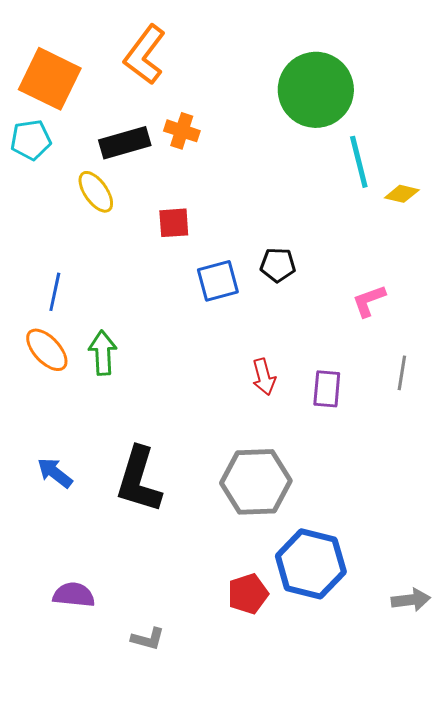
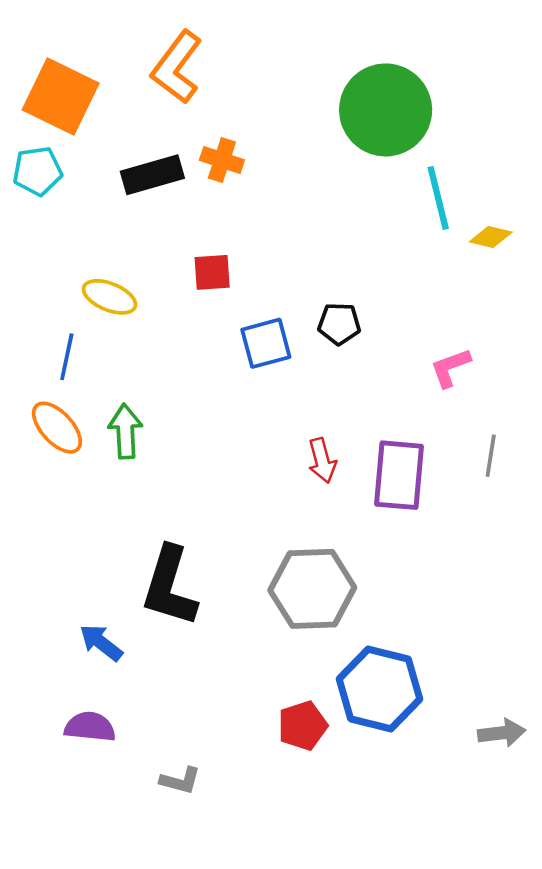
yellow ellipse: (96, 192) -> (110, 297), moved, turned -33
purple rectangle: (327, 389) -> (399, 475), size x1.5
blue arrow: (55, 473) -> (101, 643), moved

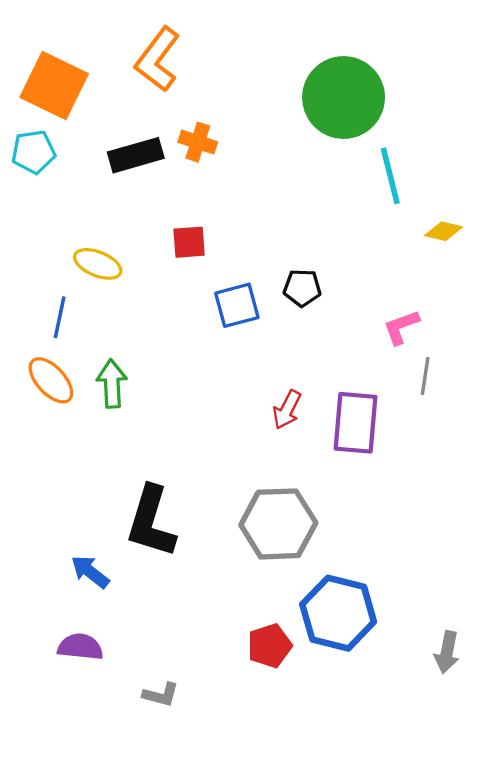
yellow diamond: (491, 237) -> (444, 231), moved
gray line: (491, 456) -> (425, 376), moved
red arrow: (322, 461) -> (287, 410), turned 42
gray arrow: (502, 733) -> (447, 652), turned 108

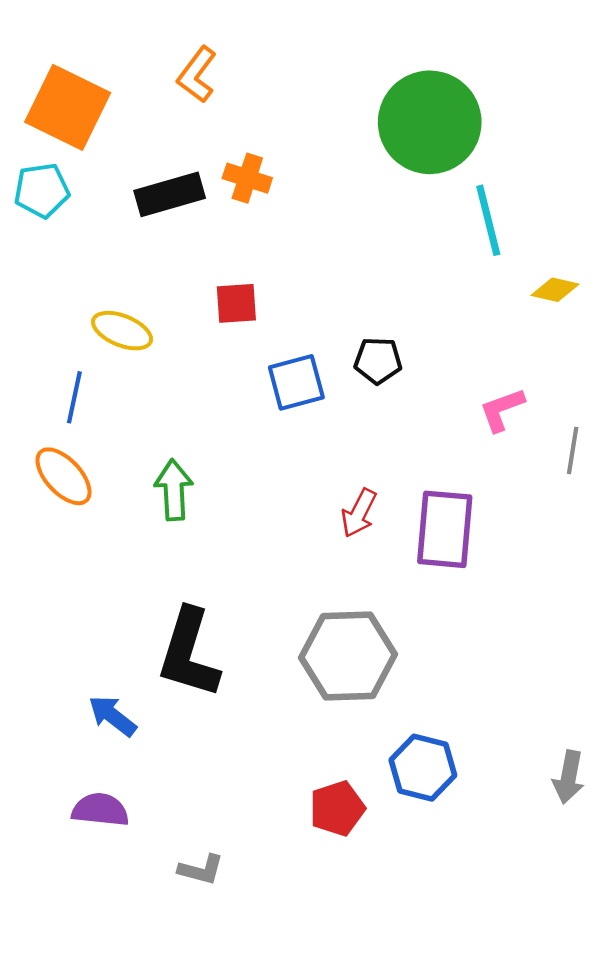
orange L-shape: (158, 59) -> (197, 75), size x0.7
gray line: (425, 376) -> (573, 450), moved
green arrow: (112, 384) -> (174, 490), moved
blue hexagon: (338, 613) -> (423, 768), size x0.7
gray arrow: (447, 652) -> (569, 777), moved

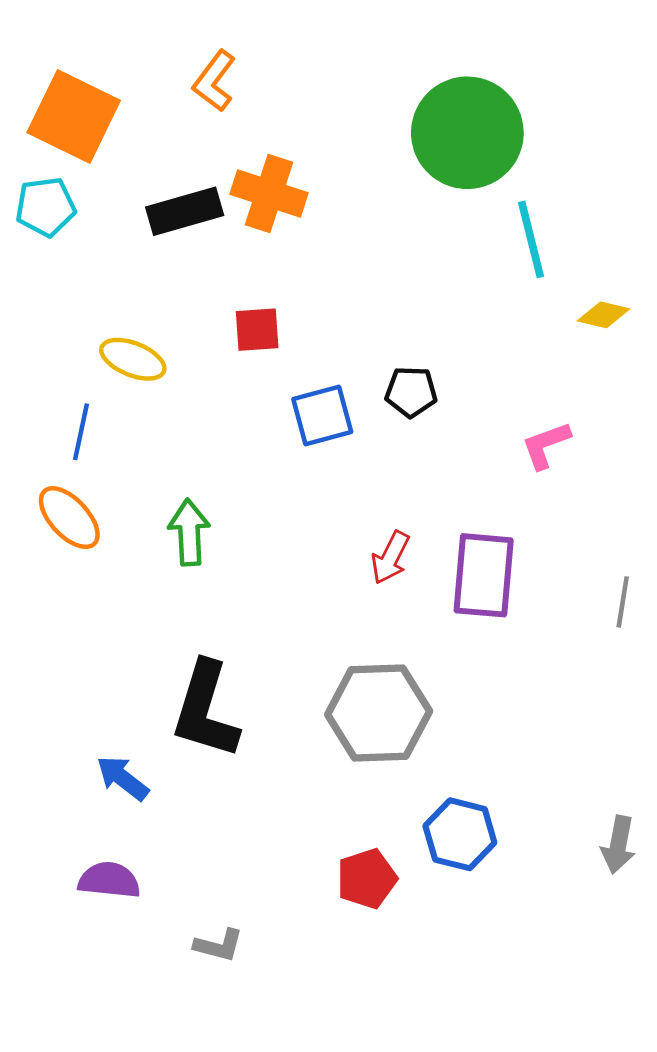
orange cross: (247, 178) -> (269, 193), size x1.4
gray line: (573, 450) -> (623, 602), moved

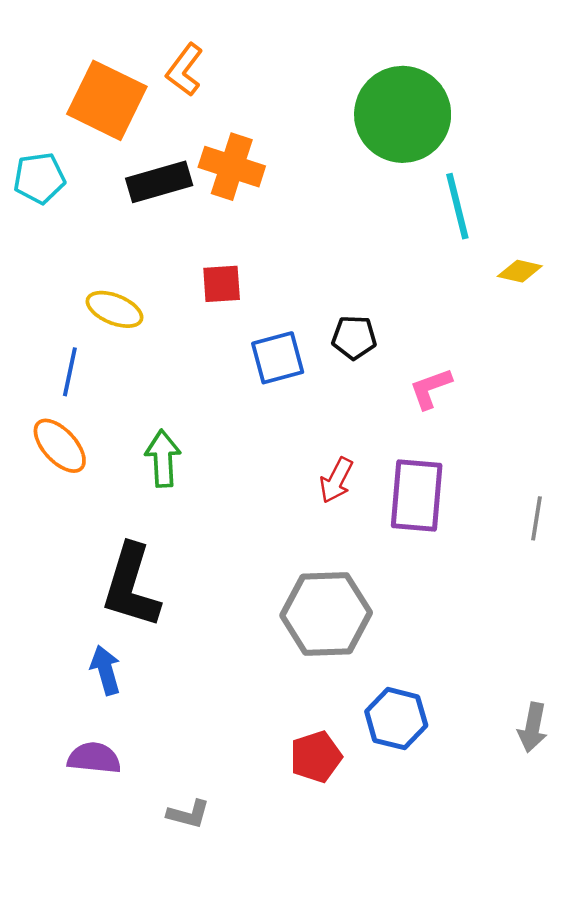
orange square: (74, 117) -> (107, 100), moved
pink L-shape: (546, 445) -> (431, 388), moved
black L-shape: (205, 710) -> (131, 586), moved
blue arrow: (122, 778) -> (106, 670), turned 36

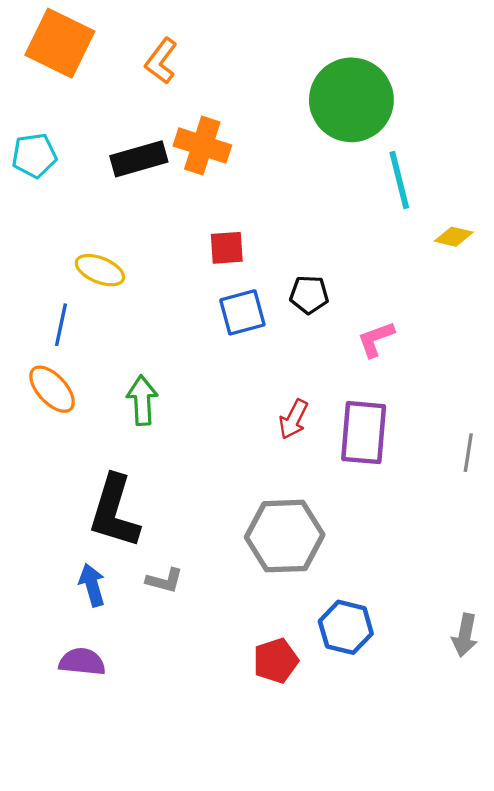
orange square: (107, 100) -> (60, 43), moved
red square: (222, 284) -> (227, 248), moved
gray L-shape: (188, 814) -> (164, 581), moved

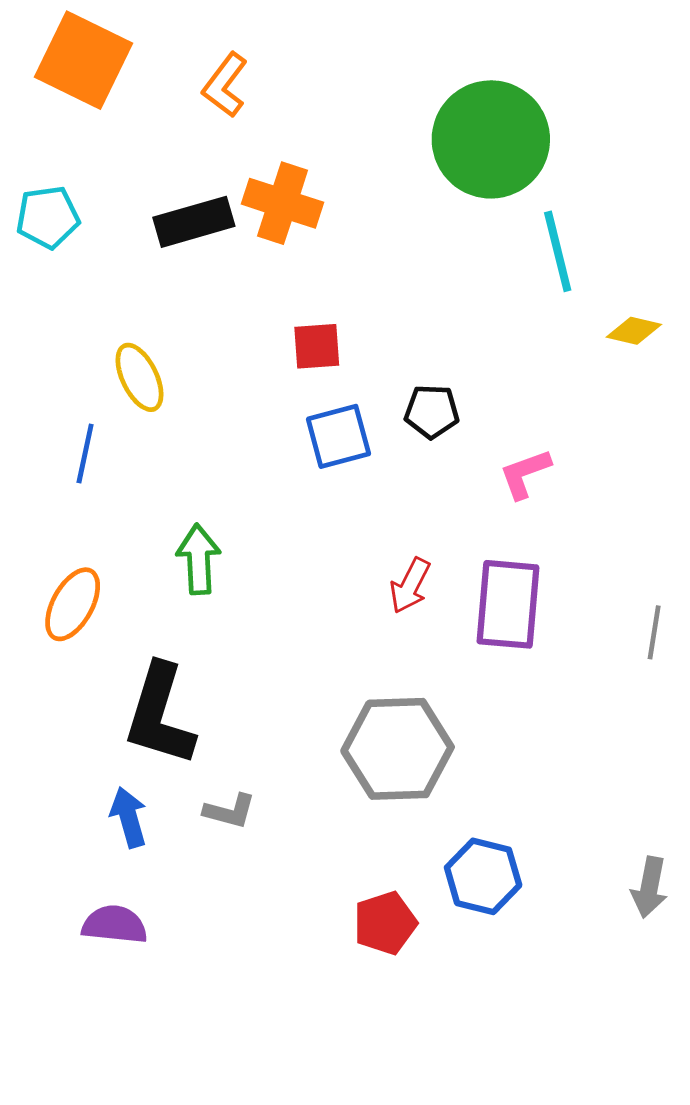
yellow ellipse: (100, 270) -> (139, 377), turned 42
orange ellipse: (52, 389) -> (73, 604), moved, turned 72

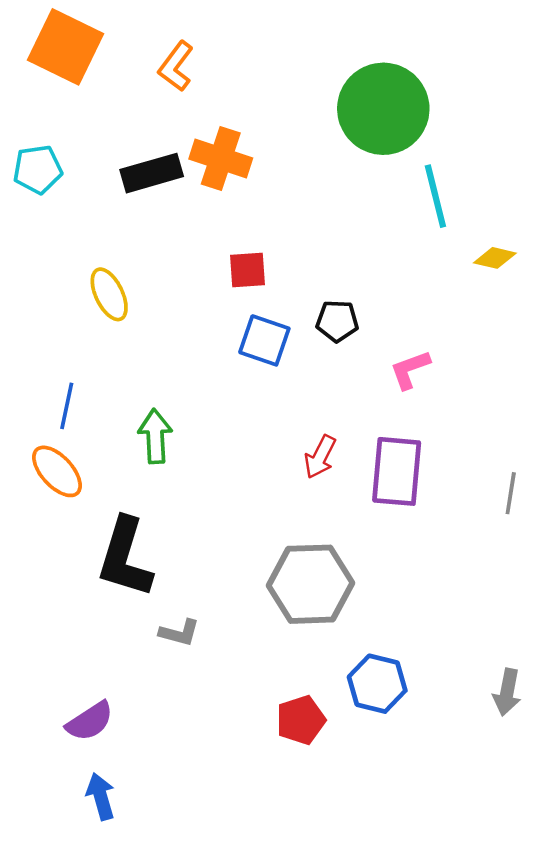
blue square: (338, 436) -> (264, 340), turned 34
blue line: (85, 453) -> (67, 406), moved
orange ellipse: (73, 604) -> (57, 471), turned -72
blue arrow: (129, 817) -> (101, 796), moved
purple semicircle: (115, 925) -> (90, 721), turned 141

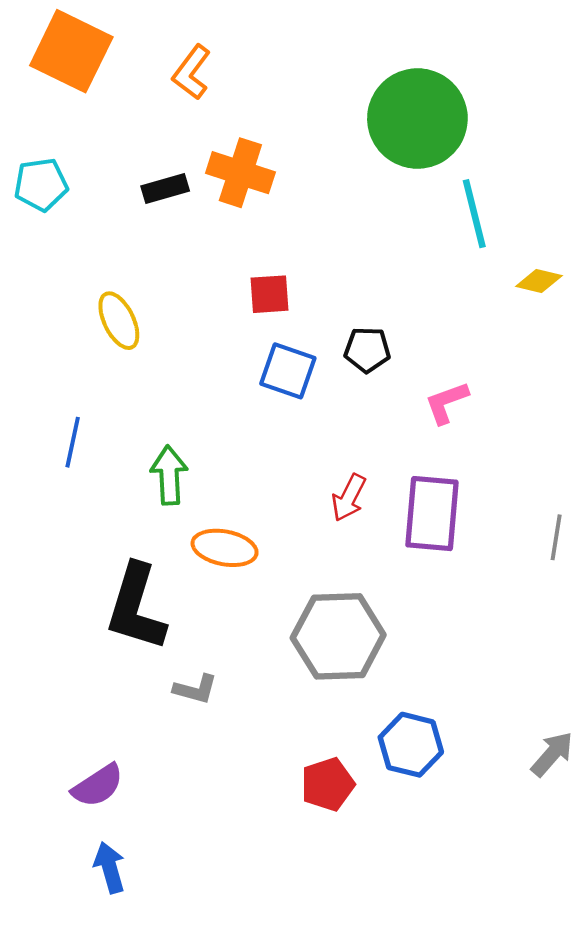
black rectangle: (152, 173) -> (165, 189), size x0.7
orange ellipse: (57, 471) -> (225, 548), moved, turned -36
gray arrow: (507, 692) -> (552, 754), turned -150

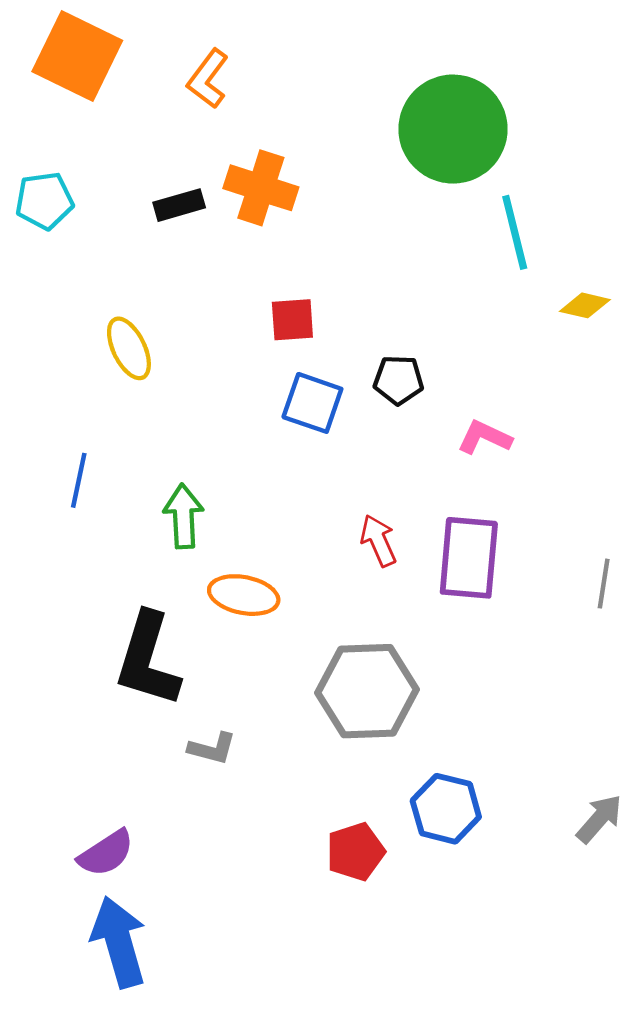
pink L-shape: (446, 403) -> (485, 437), turned 45
red arrow: (349, 498) -> (378, 541), turned 129
blue arrow: (110, 868) -> (119, 942), size x1.6

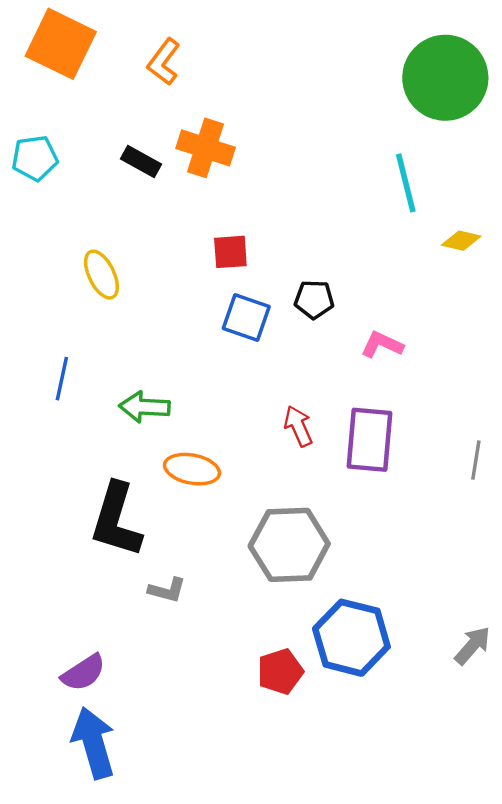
green circle: (453, 129) -> (445, 78), moved
black rectangle: (179, 205) -> (141, 161), turned 45
green arrow: (183, 516) -> (144, 407), turned -84
blue hexagon: (446, 809) -> (351, 638), size x1.4

